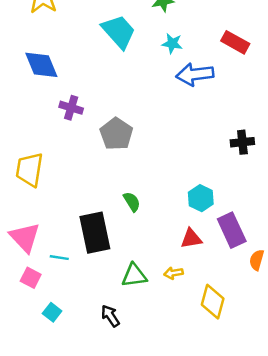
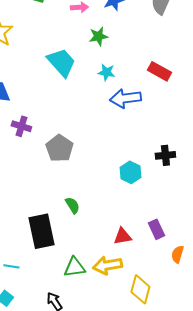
cyan hexagon: (201, 198) -> (130, 172), moved
purple rectangle: (232, 230) -> (156, 229), size x0.7
cyan line: (59, 258) -> (11, 266), moved
yellow arrow: (173, 273) -> (107, 265), size x1.8

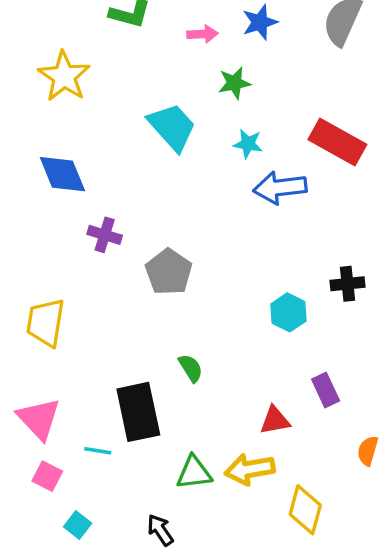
red rectangle: (159, 71) -> (337, 142), size x1.4
purple rectangle: (156, 229) -> (326, 390), moved
cyan line: (11, 266) -> (98, 451), moved

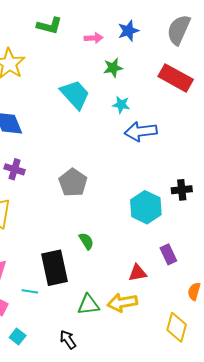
red rectangle: (337, 142) -> (176, 78), moved
purple cross: (105, 235) -> (15, 169), moved
cyan hexagon: (288, 312) -> (146, 207), size x1.4
yellow diamond: (305, 510) -> (177, 327), moved

